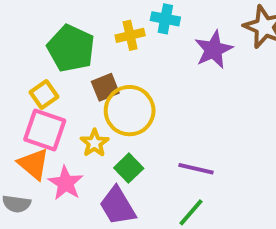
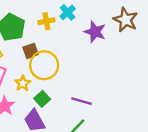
cyan cross: (165, 19) -> (68, 12), turned 35
purple star: (214, 50) -> (95, 32), turned -30

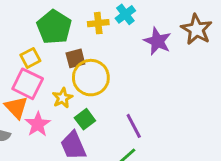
purple line: (82, 101) -> (134, 126), turned 42

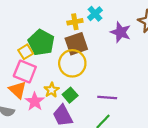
green pentagon: (54, 27) -> (41, 42), moved
brown square: (75, 58) -> (76, 44), moved, size x1.5
yellow star: (62, 98) -> (52, 90), moved
purple line: (134, 126) -> (107, 98), turned -54

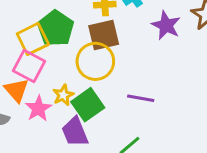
yellow square: (26, 52) -> (33, 39), size x1.5
green square: (70, 95) -> (88, 105), size x1.5
purple line: (107, 98) -> (141, 98), moved

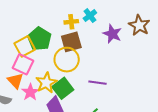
yellow star: (63, 95) -> (46, 83), size x1.5

